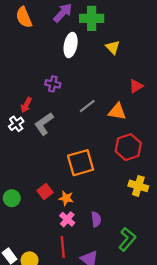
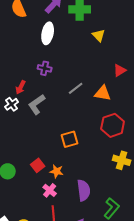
white ellipse: (71, 45) -> (48, 33), moved
orange square: (81, 163) -> (70, 139), size x0.7
pink cross: (67, 219) -> (50, 190), moved
purple semicircle: (96, 219) -> (84, 190), size x1.5

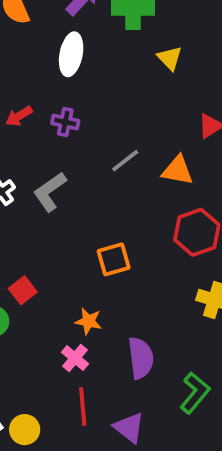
red arrow: (21, 87) -> (19, 116), moved, turned 32
red square: (38, 165) -> (23, 290), moved

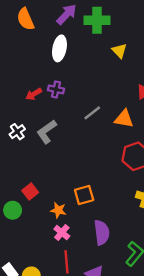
red arrow: (19, 116) -> (34, 94), moved
orange square: (114, 259) -> (84, 195), moved
orange star: (88, 321) -> (58, 210), moved

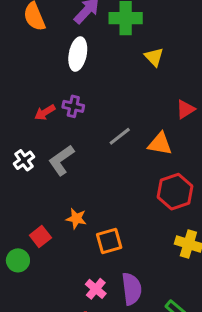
orange star: (58, 210) -> (76, 219), moved
pink cross: (62, 233) -> (96, 289), moved

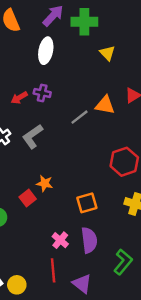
orange triangle: (160, 144) -> (105, 105), moved
red square: (40, 236) -> (28, 198), moved
orange square: (109, 241) -> (87, 203), moved

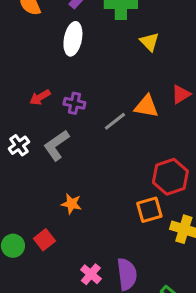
purple cross: (42, 93) -> (74, 103), moved
red square: (28, 198) -> (44, 240), moved
orange square: (87, 203) -> (149, 210), moved

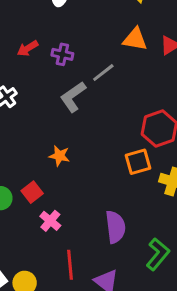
orange triangle: (146, 106) -> (135, 39), moved
gray L-shape: (56, 145) -> (73, 97), moved
pink cross: (91, 274) -> (50, 221), moved

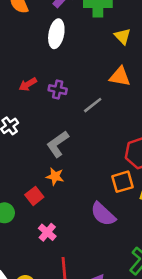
gray L-shape: (73, 97) -> (58, 144), moved
red square: (32, 192) -> (34, 196), moved
purple semicircle: (115, 227) -> (103, 214), moved, turned 140

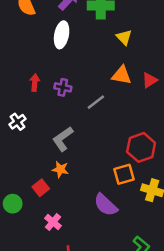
red arrow: (28, 84) -> (35, 83), turned 126

